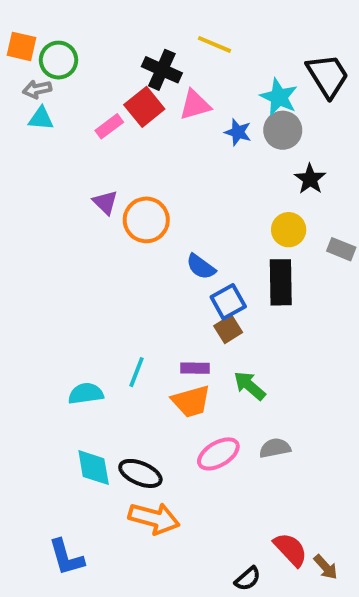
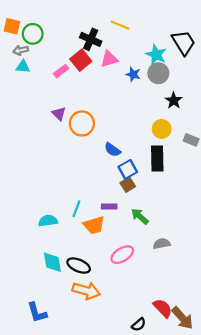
orange trapezoid: (191, 401) -> (94, 225), moved
gray semicircle: (275, 448) -> (162, 244), moved
brown arrow: (326, 567) -> (182, 318), size x1.6

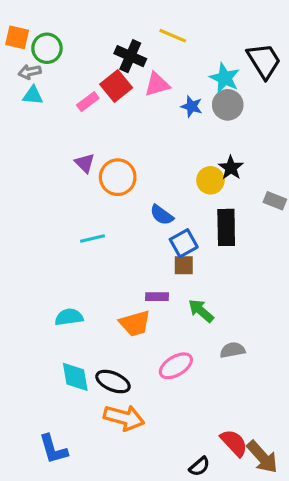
black star: (174, 101) -> (231, 168), moved
yellow circle: (162, 129) -> (210, 180), moved
brown square: (128, 185) -> (184, 265), turned 32
cyan line: (76, 209) -> (93, 238), moved, turned 56

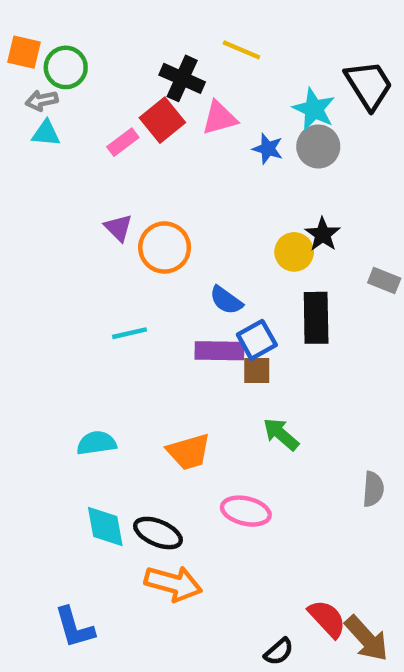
purple rectangle: (157, 297) -> (219, 351), moved, size x1.5
gray semicircle: (232, 350) -> (373, 489), moved, turned 105
pink ellipse: (176, 366) -> (246, 511), turned 44

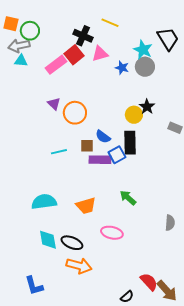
gray arrow: (42, 100) -> (19, 46), size x1.5
pink rectangle: (123, 142) -> (56, 65), size x1.5
black rectangle: (316, 318) -> (130, 143), moved
brown square: (257, 371) -> (87, 146), moved
cyan semicircle: (96, 443) -> (44, 202), size x1.4

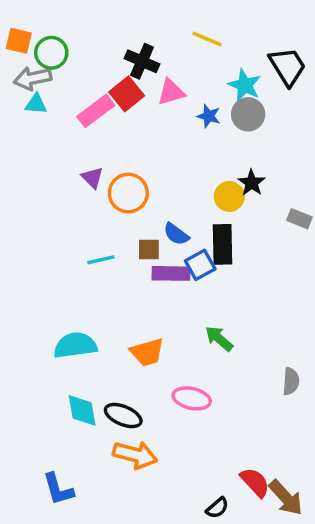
yellow line: (110, 23) -> (207, 39), moved

